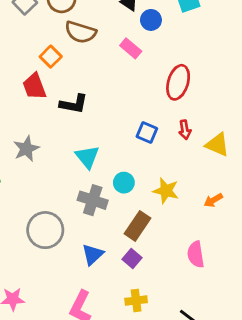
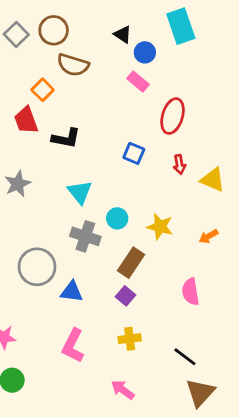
pink rectangle: (131, 48) -> (138, 81), moved
blue square: (147, 132) -> (134, 153), moved
blue triangle: (93, 254) -> (72, 292), moved, turned 50

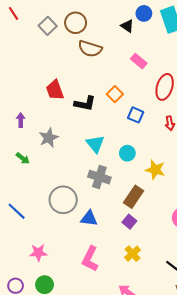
blue circle: (145, 52) -> (144, 13), moved
orange square: (43, 90) -> (115, 94), moved
cyan circle: (117, 218) -> (127, 153), moved
yellow cross: (130, 339) -> (133, 254), turned -35

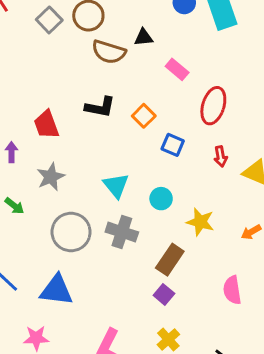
black triangle: (127, 26) -> (144, 37), moved, turned -40
red trapezoid: (55, 90) -> (46, 125), moved
black L-shape: (85, 104) -> (100, 107), moved
gray circle: (63, 200) -> (71, 232), moved
blue triangle: (89, 218) -> (56, 290), moved, size x1.4

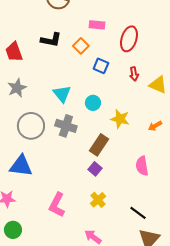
pink rectangle: (177, 69) -> (97, 25), moved, turned -35

